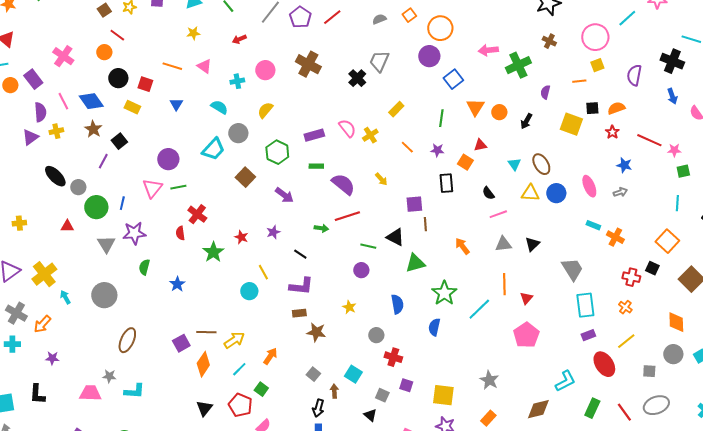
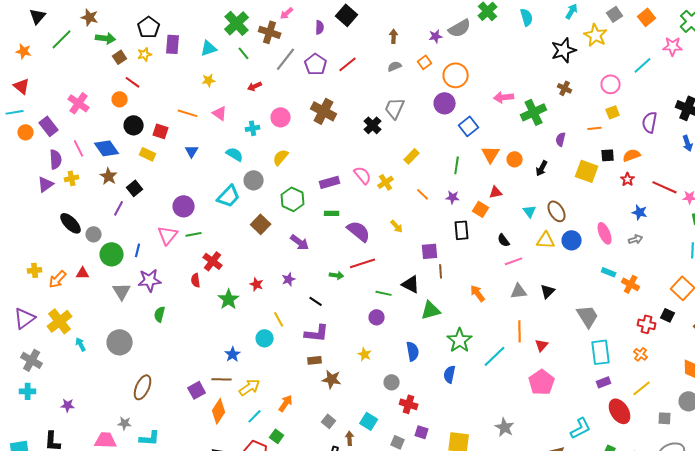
pink circle: (595, 37) -> (611, 84), size x0.7
blue star: (177, 284) -> (233, 354), moved
orange arrow: (42, 324) -> (58, 279), moved

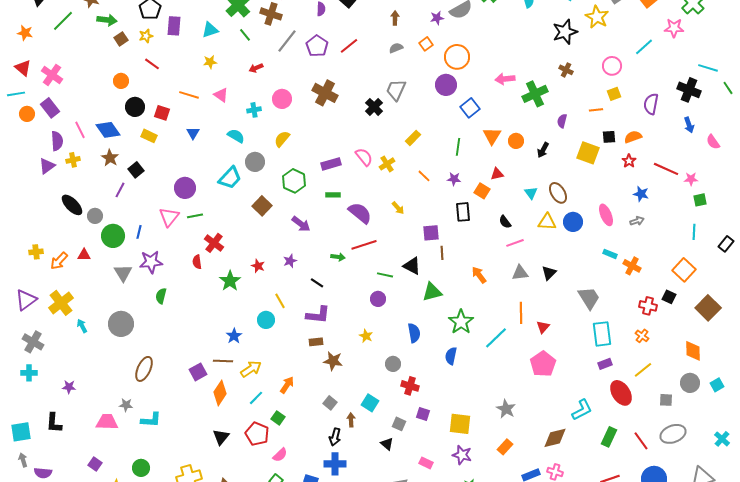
red line: (133, 82) -> (152, 64), moved
pink cross: (79, 103) -> (52, 75), moved

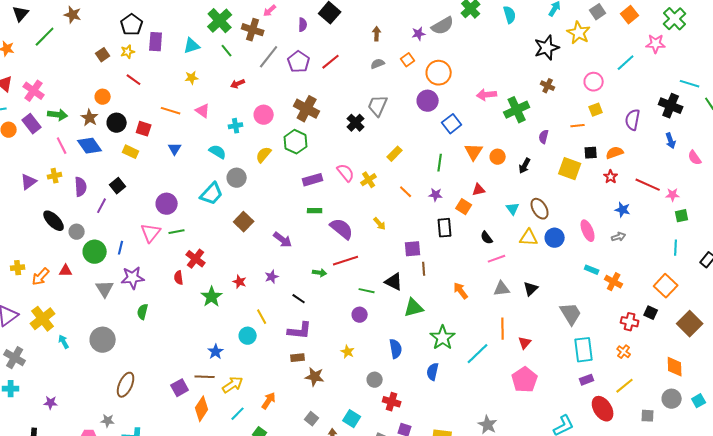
green arrow: (107, 20) -> (58, 115), moved
purple semicircle: (57, 141) -> (81, 187), moved
brown star: (110, 158) -> (90, 118), moved
green hexagon: (294, 181) -> (296, 142), moved

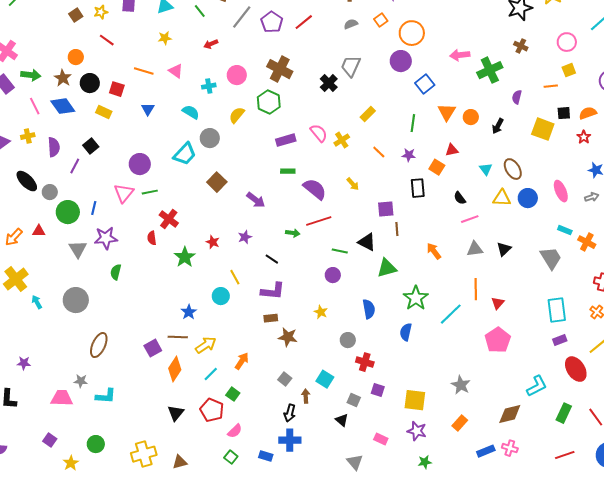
gray trapezoid: (571, 314) -> (551, 258), moved

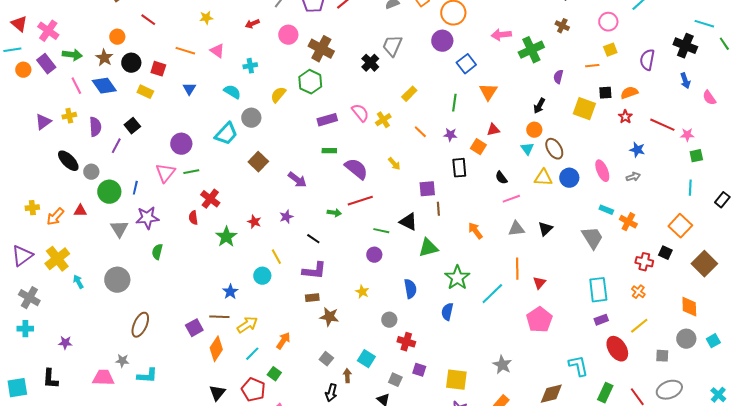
pink circle: (237, 75) -> (288, 35), moved
orange circle: (471, 117) -> (534, 130), moved
cyan L-shape: (537, 386) -> (578, 366), turned -75

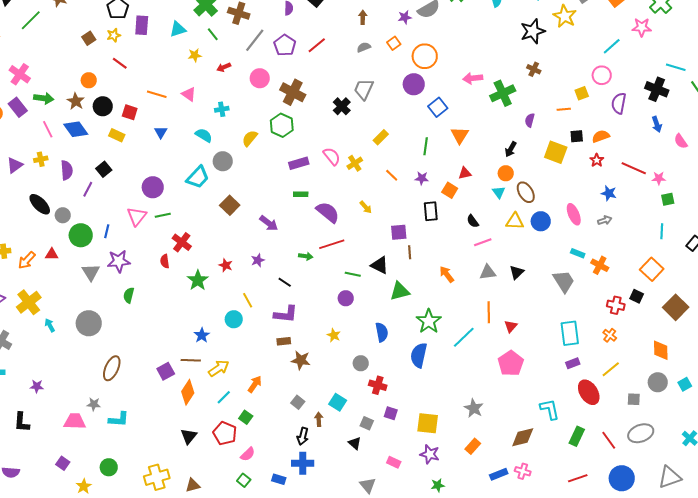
yellow star: (206, 18) -> (195, 55), moved
pink circle: (608, 22) -> (602, 75), moved
blue semicircle: (447, 312) -> (419, 355), size x1.4

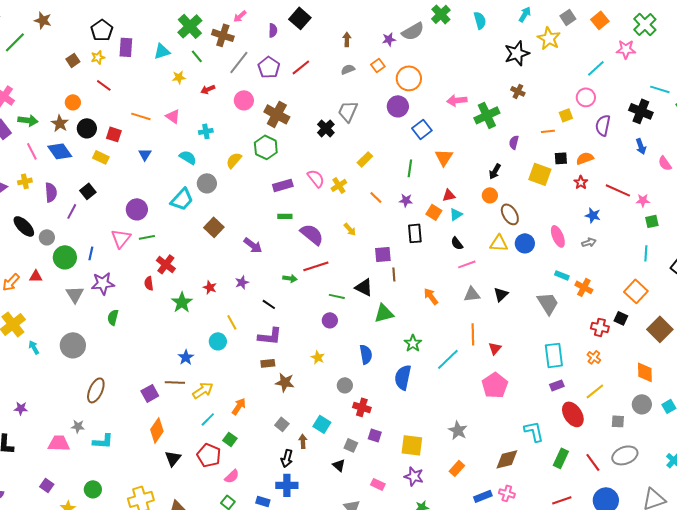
cyan triangle: (499, 192) -> (456, 214), moved, turned 32
green star: (429, 321) -> (413, 343), size x0.7
orange diamond: (188, 392) -> (157, 430), moved

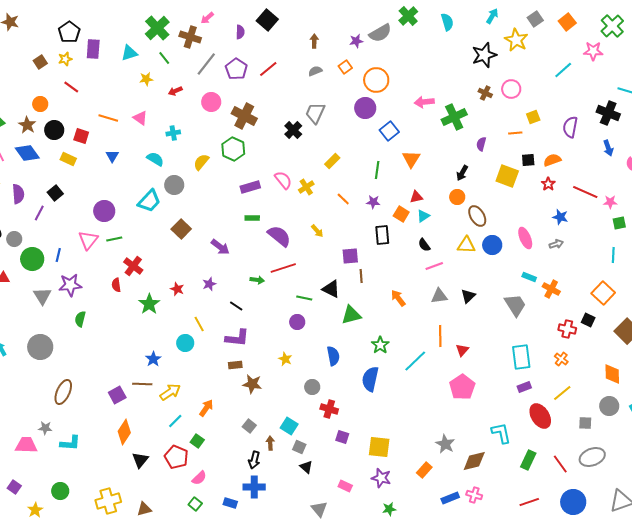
pink circle: (586, 97) -> (511, 89), moved
gray star: (458, 430) -> (445, 444), moved
gray square: (351, 445) -> (299, 447), moved

